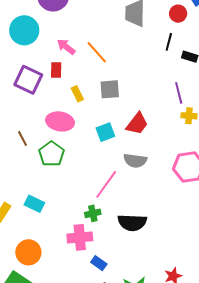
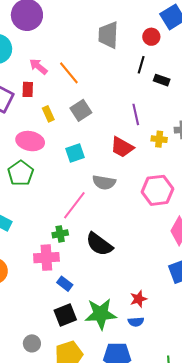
gray square: (110, 89) -> (81, 110), turned -30
purple line: (179, 93) -> (136, 114), moved
red trapezoid: (137, 124) -> (122, 147), moved, turned 80
black semicircle: (132, 223) -> (99, 244), turned 32

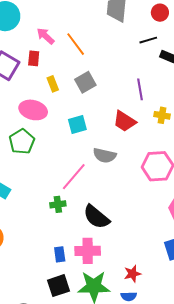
black line: (141, 65) -> (148, 40), turned 54
pink cross: (46, 258) -> (88, 251), moved
blue rectangle: (65, 284) -> (60, 254), turned 42

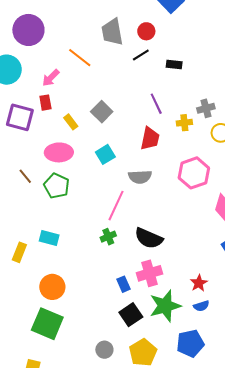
red circle: (160, 13) -> (146, 31), moved
pink arrow: (46, 36) -> (51, 78), turned -72
black line: (148, 40) -> (141, 55), moved
orange line: (76, 44) -> (80, 58), moved
red trapezoid: (125, 121) -> (150, 139), turned -95

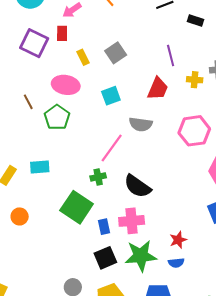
cyan rectangle: (49, 238) -> (40, 167), turned -30
orange circle: (52, 287) -> (20, 216), moved, size x0.7
green square: (47, 324) -> (77, 207), moved

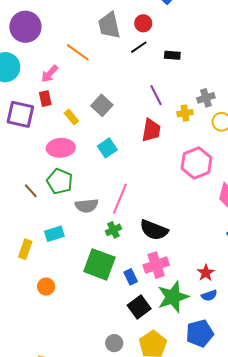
brown line: (28, 102) -> (31, 191), moved
gray semicircle: (141, 124) -> (87, 206), moved

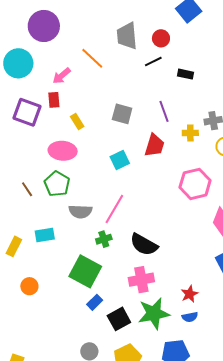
gray square: (102, 105) -> (122, 114), moved, turned -35
cyan square: (107, 148) -> (120, 160), moved
blue rectangle: (131, 277) -> (95, 302), moved, turned 63

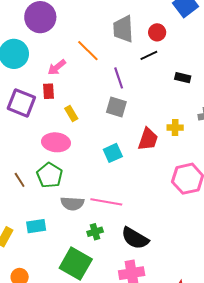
black rectangle: (185, 74) -> (183, 78), moved
purple line: (164, 111) -> (119, 78), moved
yellow cross: (190, 133) -> (175, 128), moved
pink line: (114, 209) -> (106, 202), turned 68

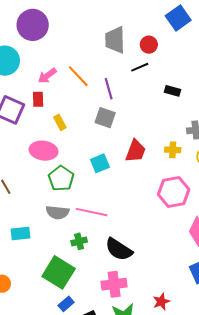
orange line: (88, 51) -> (78, 76), moved
yellow cross: (175, 128) -> (173, 150), moved
green pentagon: (50, 175) -> (61, 178), moved

